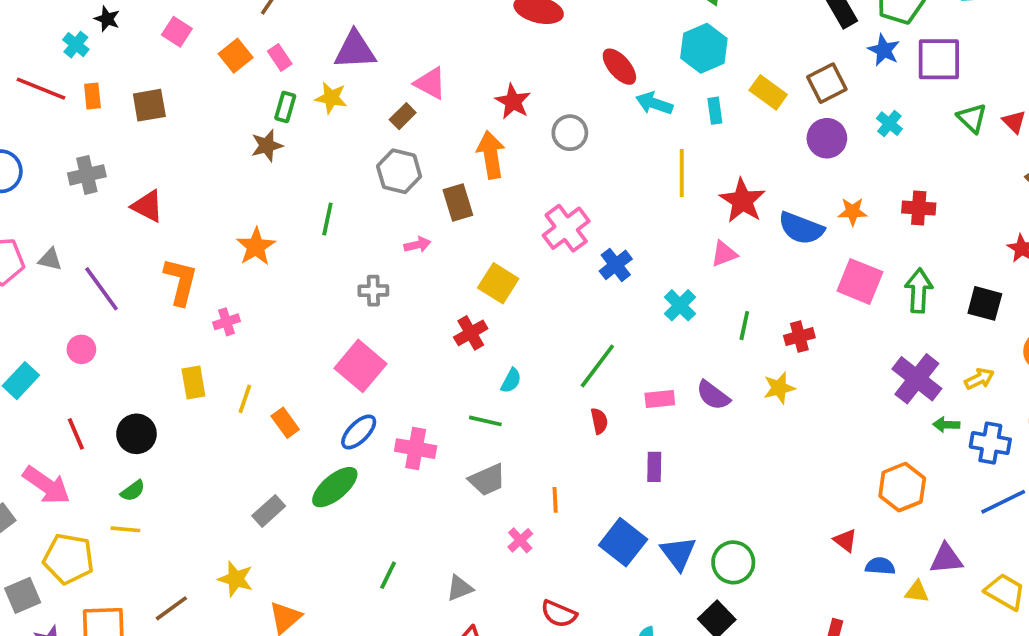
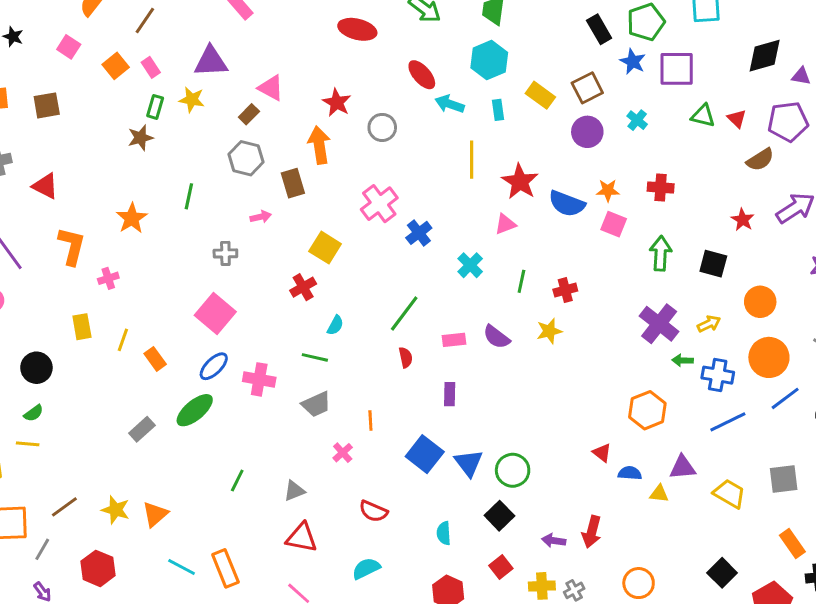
green triangle: (972, 118) -> (703, 116), turned -30
pink square: (860, 281) -> (614, 224), moved, size x0.7
yellow star: (236, 579) -> (116, 510), moved

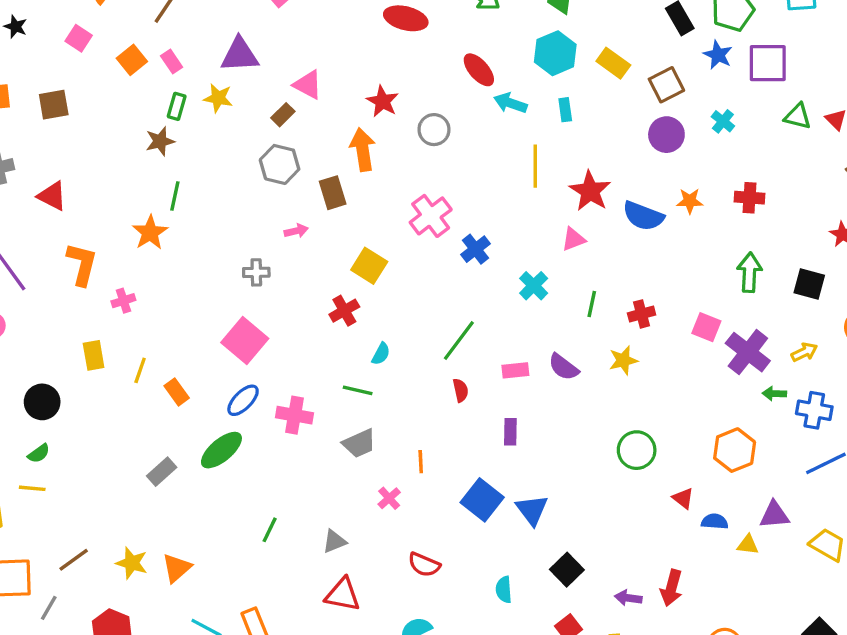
yellow rectangle: (540, 95) -> (613, 63), moved
green line: (189, 196) -> (175, 196), moved
pink square: (614, 224) -> (706, 327), moved
green circle: (513, 470) -> (637, 450), moved

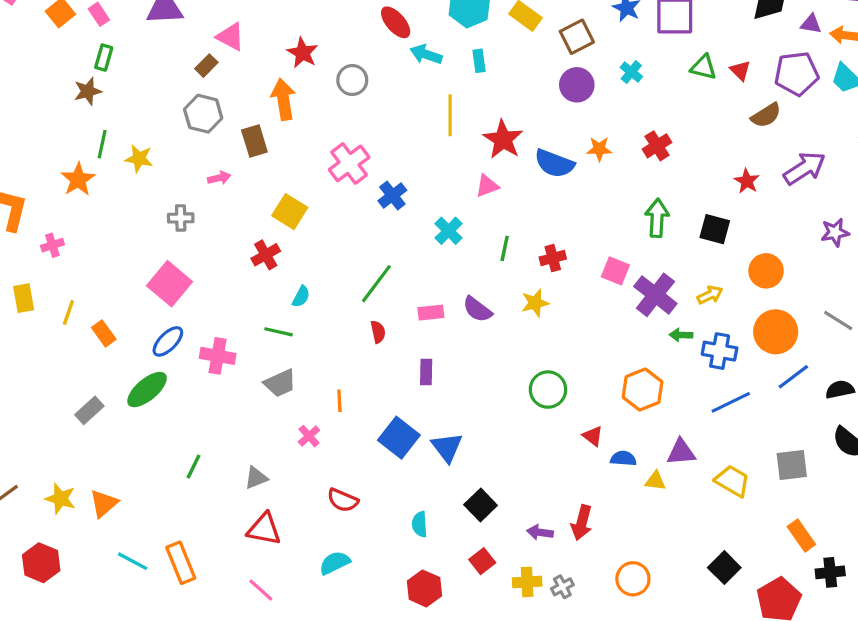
yellow star: (218, 98) -> (139, 159), moved
red cross: (750, 198) -> (657, 146), turned -36

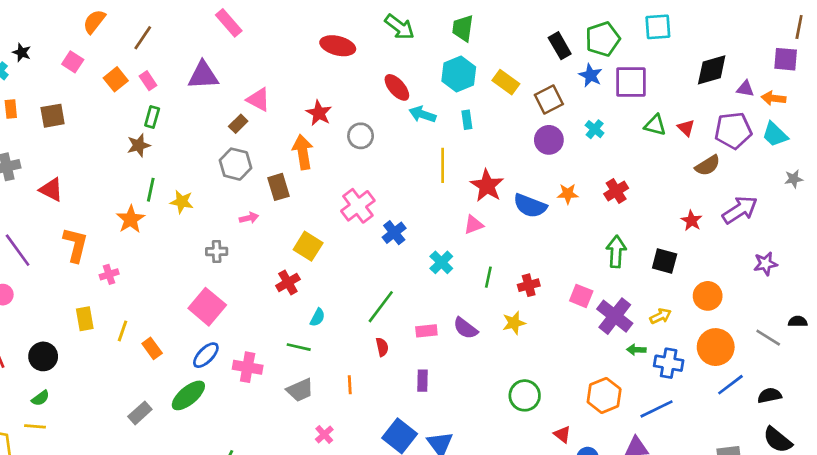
orange line: (339, 401) -> (350, 385), moved
blue line: (731, 402) -> (656, 409), moved

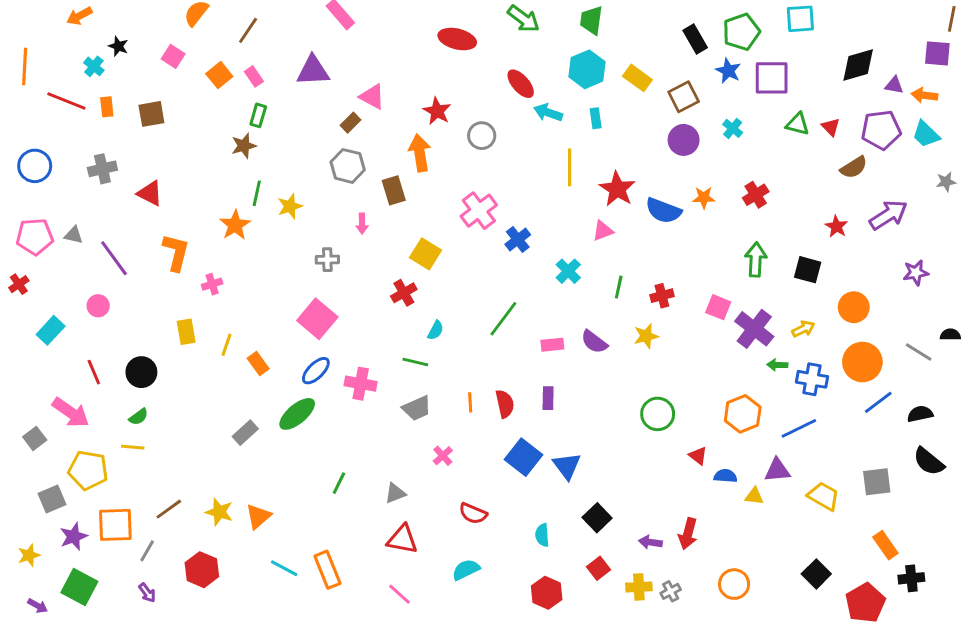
yellow star: (182, 202) -> (290, 206), turned -30
pink arrow: (249, 218) -> (362, 224), turned 102
red semicircle: (382, 347) -> (505, 404), moved, size x1.4

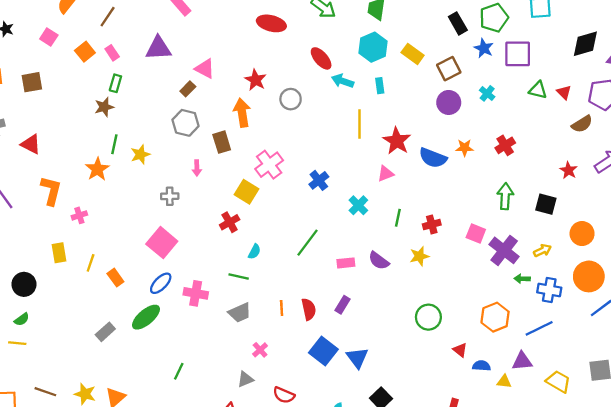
pink cross: (479, 211) -> (269, 165), moved
purple rectangle: (548, 398) -> (343, 305), turned 30
gray triangle: (395, 493) -> (245, 379), moved
brown line: (169, 509) -> (45, 392), turned 55

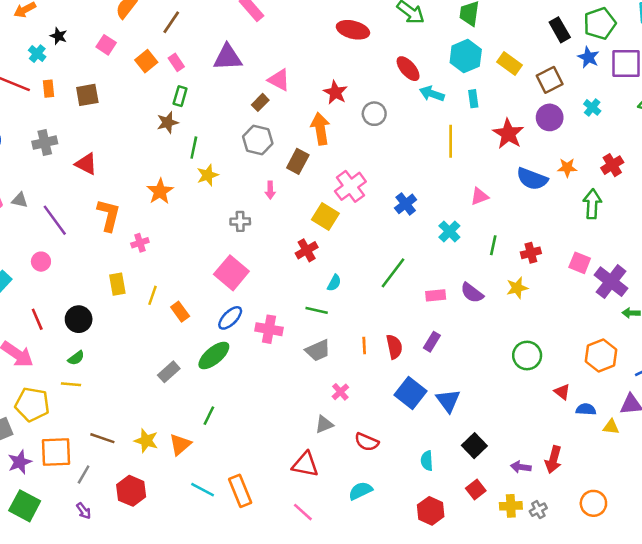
red star: (397, 141) -> (508, 134), moved
brown rectangle: (222, 142) -> (298, 161), turned 45
green line: (114, 144) -> (194, 148), moved
green arrow: (505, 196) -> (592, 204), moved
green line: (179, 371) -> (209, 416), moved

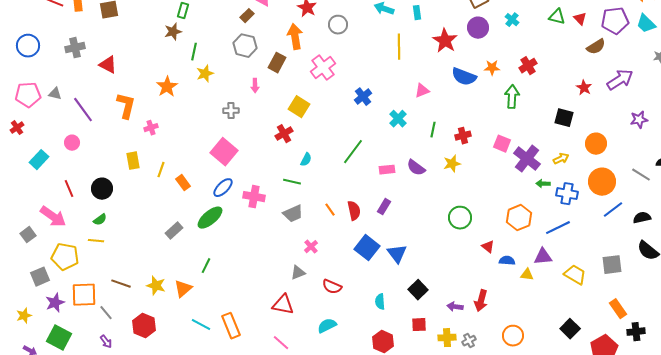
pink cross: (350, 186) -> (323, 68), moved
orange line: (364, 345) -> (330, 210), turned -32
gray line: (84, 475) -> (106, 313), turned -70
red square: (476, 490) -> (419, 325), turned 35

